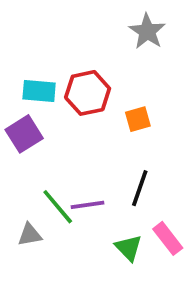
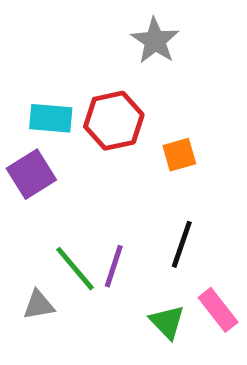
gray star: (147, 31) -> (155, 41), moved
purple line: (88, 205) -> (114, 266), turned -64

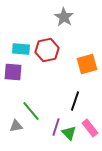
orange square: (179, 155) -> (87, 64), moved, size x1.5
purple square: (31, 174) -> (13, 72), turned 36
purple line: (114, 266) -> (56, 127), moved

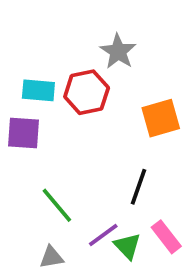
gray star: (64, 17) -> (118, 51), moved
gray triangle: (16, 126) -> (51, 257), moved
purple line: (56, 127) -> (103, 235), turned 36

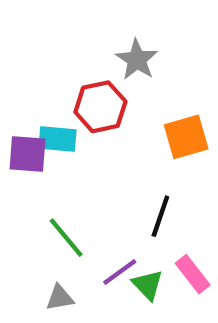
cyan rectangle: (38, 90) -> (58, 139), moved

